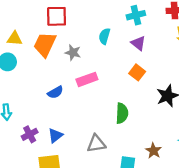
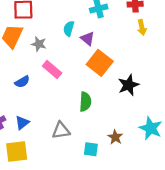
purple triangle: (138, 43) -> (88, 38), moved
orange square: (137, 72) -> (100, 63), size x1.6
pink rectangle: (87, 79) -> (52, 70), turned 60

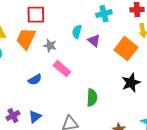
orange square: (100, 63) -> (126, 49), moved

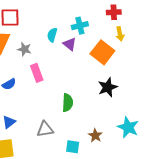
cyan cross: (104, 14) -> (80, 26), moved
pink rectangle: (62, 69) -> (37, 73), turned 30

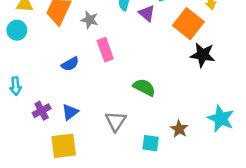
black star: (108, 87) -> (203, 55), moved, turned 30
green semicircle: (68, 103) -> (144, 87), turned -66
gray triangle: (45, 129) -> (116, 121), turned -48

